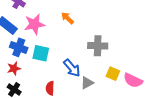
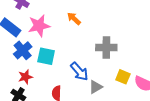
blue cross: (19, 47) -> (23, 50), turned 30
red star: (14, 68) -> (25, 77), moved

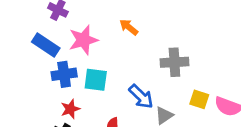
blue cross: (23, 50) -> (64, 74), turned 36

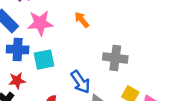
cyan square: (96, 80) -> (44, 60), turned -30

